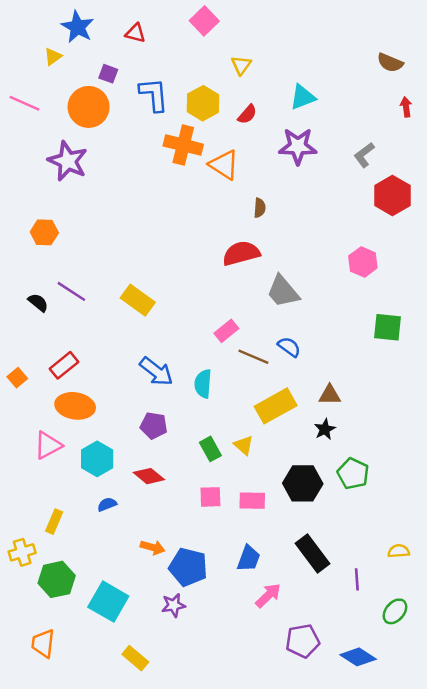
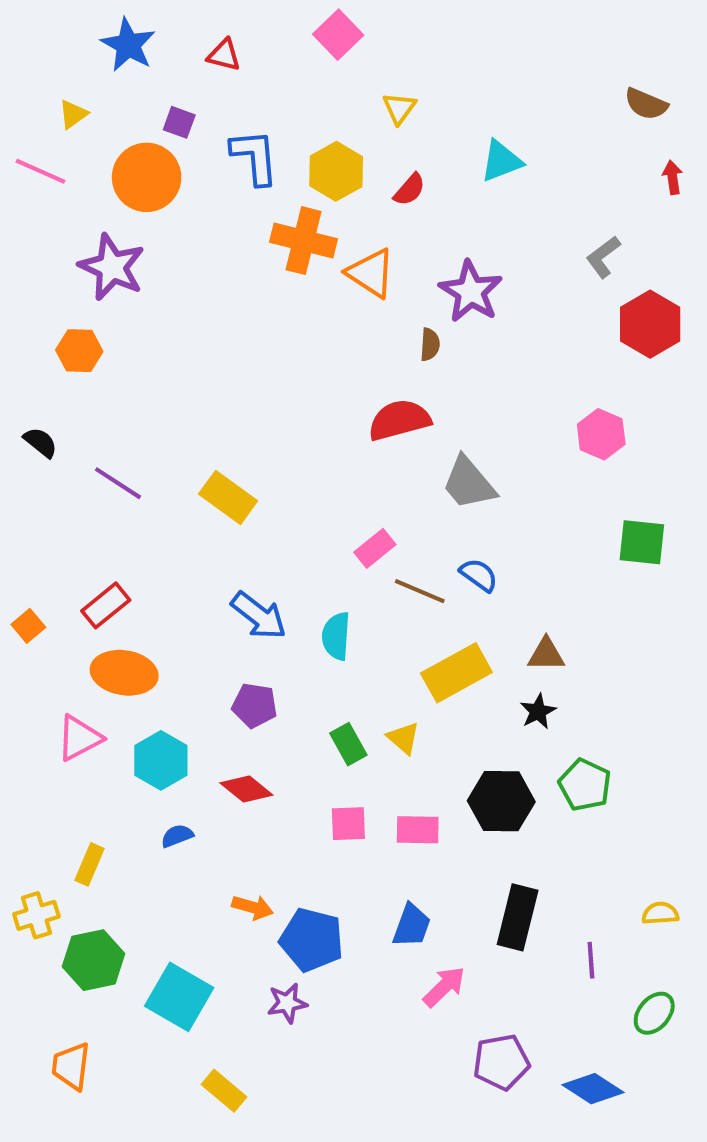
yellow triangle: (53, 56) -> (73, 114), moved
purple star: (298, 146) -> (471, 292), moved, turned 30
orange hexagon: (44, 232) -> (79, 351), moved
black semicircle: (38, 303) -> (41, 442), moved
black rectangle: (313, 554) -> (518, 917), turned 51

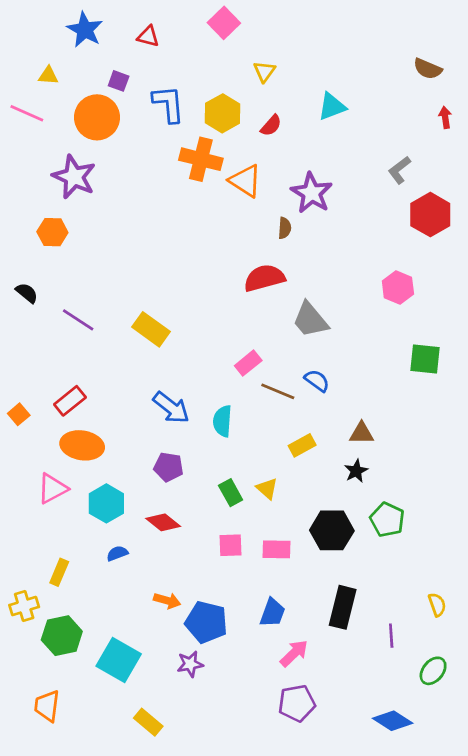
yellow triangle: (73, 114) -> (48, 76), turned 40
yellow rectangle: (456, 673) -> (302, 445), size x0.6
yellow semicircle: (660, 913) -> (437, 605), turned 75
purple pentagon: (501, 1062) -> (297, 703), moved

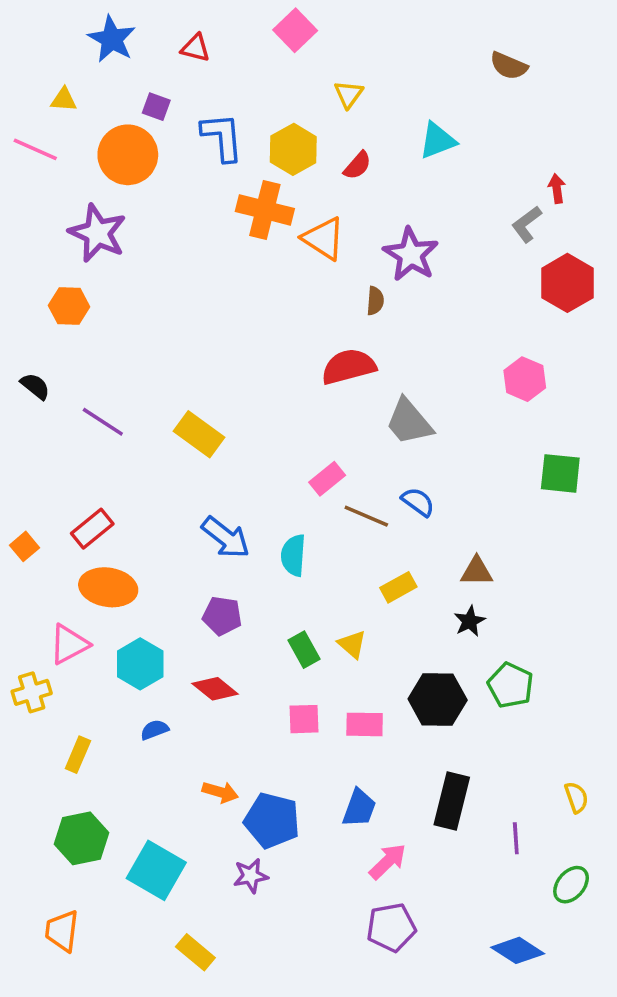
brown semicircle: (428, 69) -> (509, 66), moved
red arrow: (445, 117) -> (557, 189), moved
yellow cross: (24, 606) -> (32, 692), moved

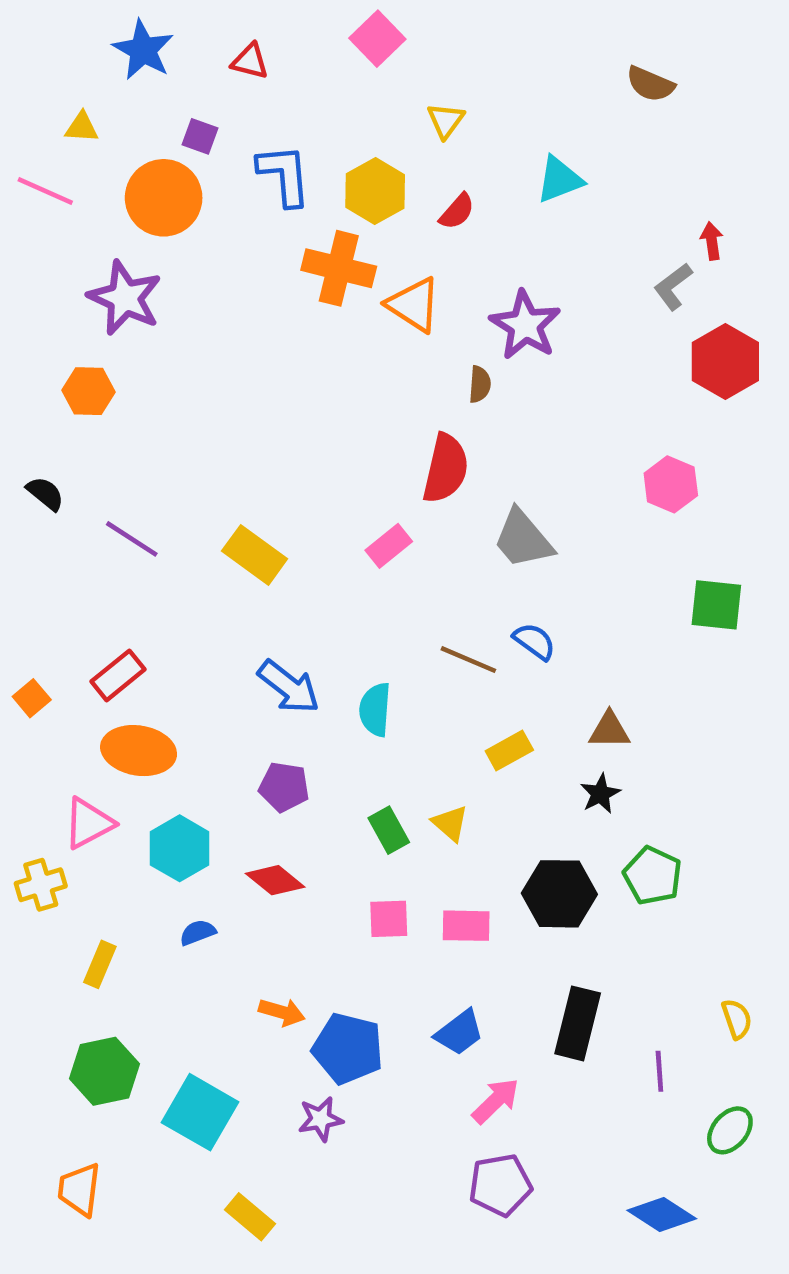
red semicircle: (349, 367) -> (446, 468), turned 118
pink rectangle: (327, 479) -> (389, 546), moved
blue trapezoid: (359, 808) -> (459, 1033), turned 33

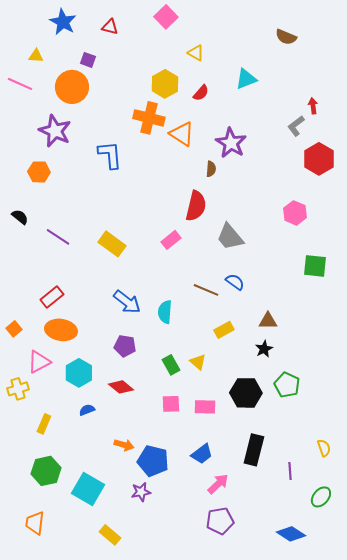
yellow triangle: (446, 120) -> (196, 53), turned -36
blue L-shape: (284, 175) -> (110, 155), moved
orange square: (32, 698) -> (14, 329), moved

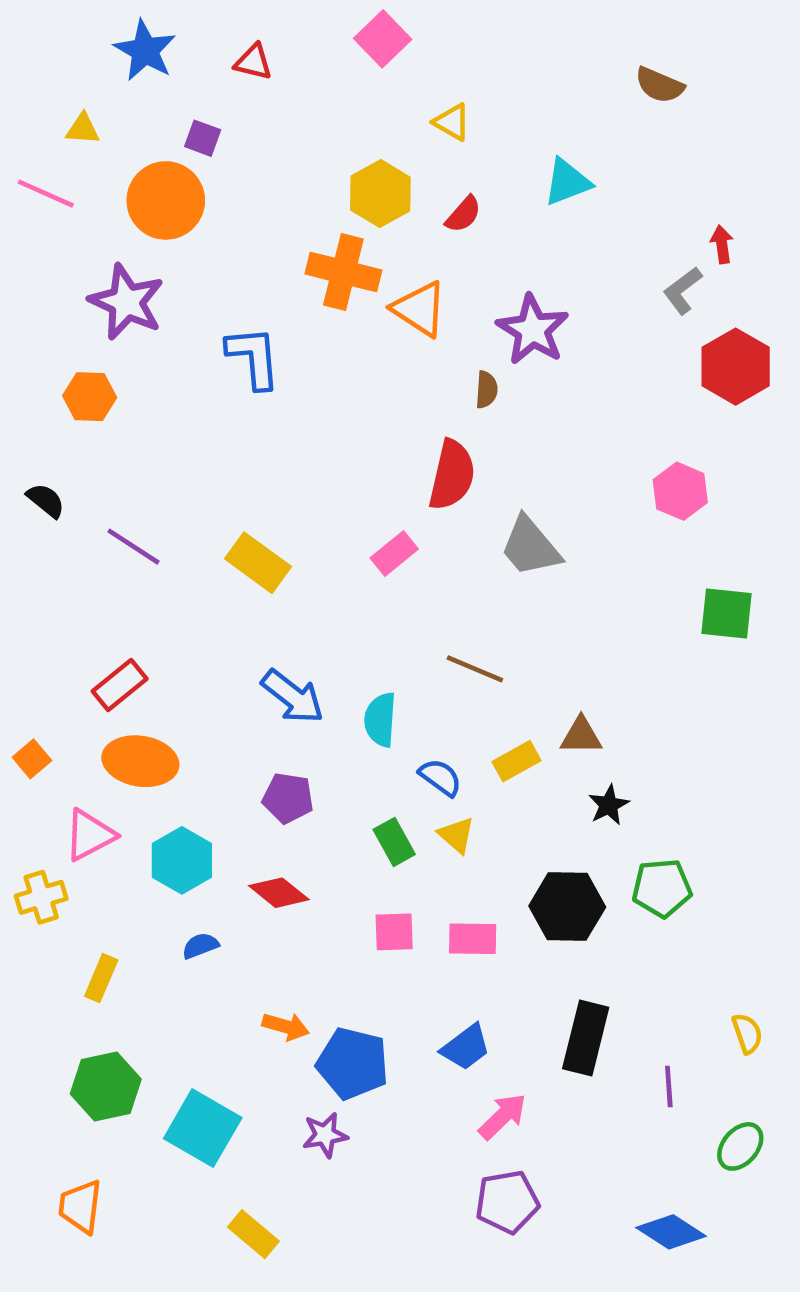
blue semicircle: (235, 282) -> (440, 777), moved
brown triangle: (268, 321) -> (581, 736), moved
green pentagon: (287, 385) -> (662, 888), turned -30

